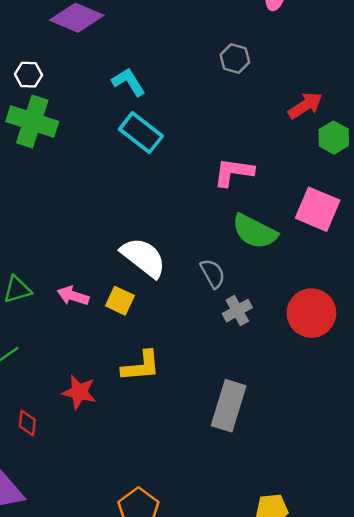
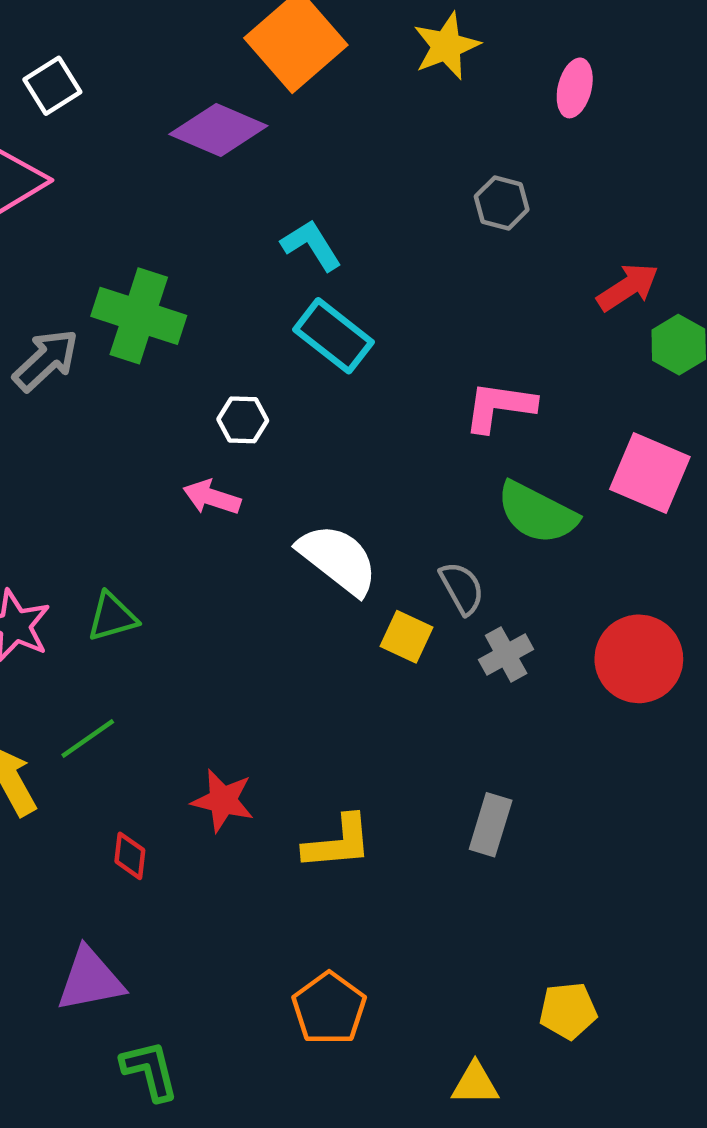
white hexagon: (29, 75) -> (243, 420), moved
pink arrow: (73, 296) -> (212, 497), moved
yellow square: (120, 301) -> (406, 637), moved
yellow L-shape: (141, 366) -> (338, 843), moved
gray rectangle: (229, 406) -> (491, 825), size x0.7

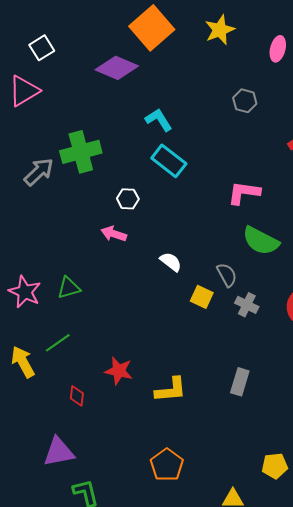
green cross: (139, 316) -> (81, 152), turned -33
white semicircle: (338, 559) -> (171, 262), size x0.6
gray cross: (506, 654) -> (247, 305), turned -35

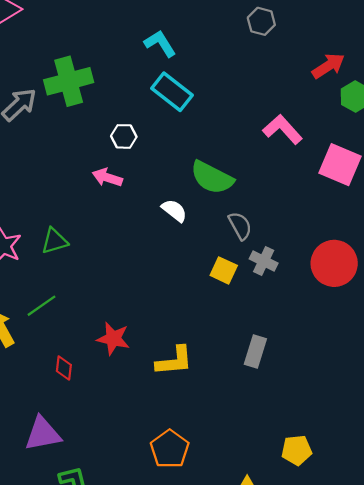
pink L-shape: (244, 193) -> (282, 129), moved, turned 40
green semicircle: (261, 241) -> (212, 178), moved
yellow square: (202, 297) -> (224, 270), moved

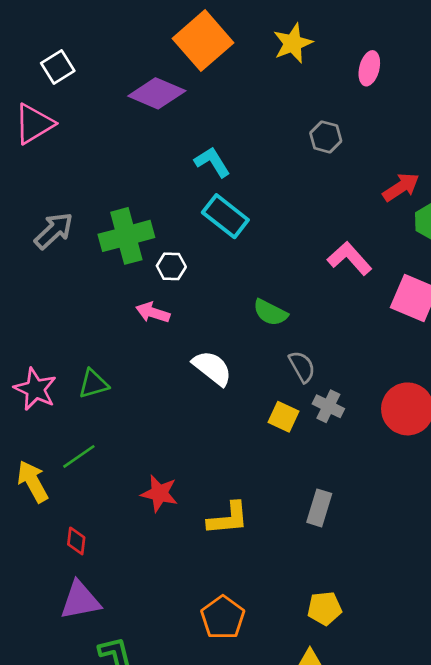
green cross: (69, 81) -> (126, 236), moved
green semicircle: (212, 178) -> (270, 313), size x0.7
white semicircle: (174, 210) -> (212, 368), moved, size x1.4
red diamond: (64, 368) -> (76, 541), moved
yellow pentagon: (297, 450) -> (324, 608), moved

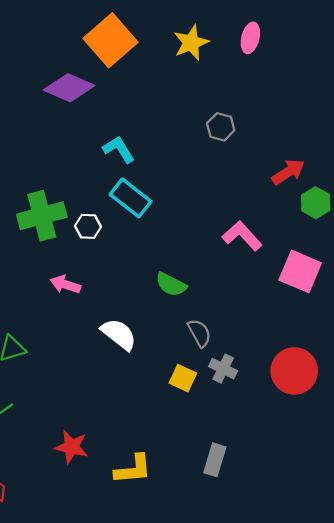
pink ellipse: (369, 68) -> (250, 38), moved
white hexagon: (171, 266) -> (88, 226), moved

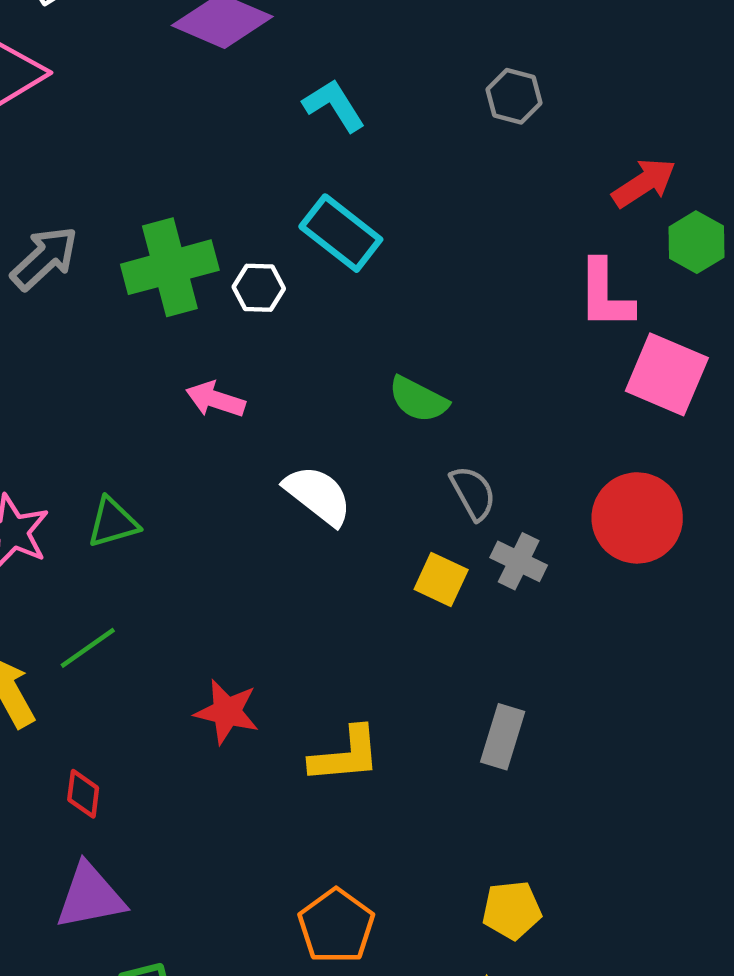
cyan L-shape: (119, 149) -> (334, 105), moved
pink L-shape: (242, 236) -> (605, 295), moved, turned -138
red circle: (294, 371) -> (637, 518), moved

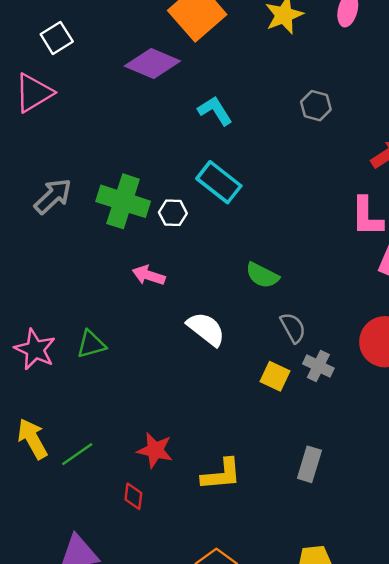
green cross: (170, 267) -> (123, 201), turned 33
green line: (88, 648) -> (77, 454), moved
red diamond: (83, 794) -> (133, 496), moved

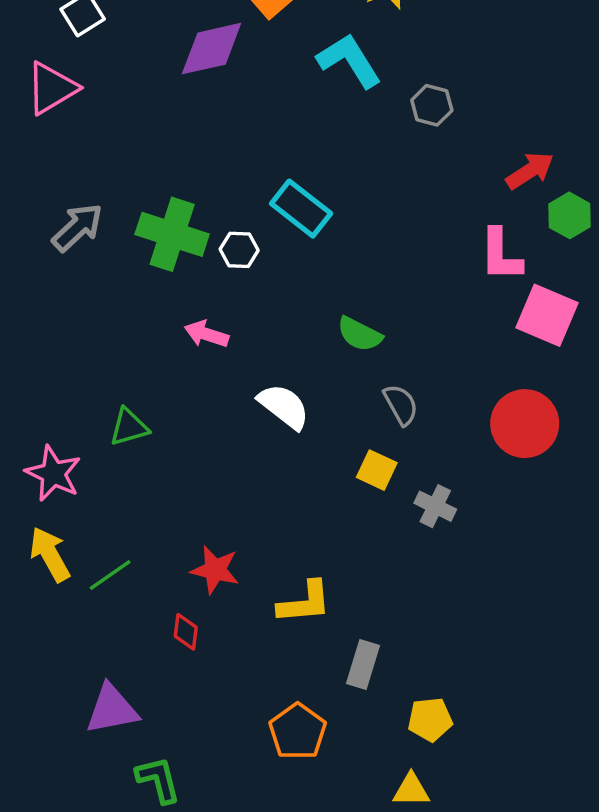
purple diamond: (152, 63) -> (212, 49), turned -36
cyan L-shape: (215, 111) -> (349, 61), moved, size x1.4
pink star: (35, 349) -> (53, 473), moved
gray cross: (318, 366) -> (435, 506), moved
gray rectangle: (309, 464) -> (363, 664), moved

